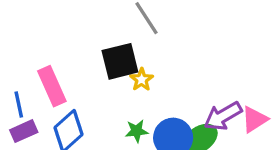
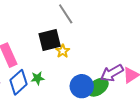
green star: (137, 131) -> (38, 78), moved

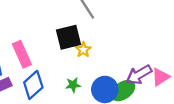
green star: (38, 78) -> (73, 85), moved

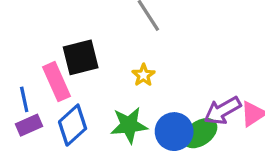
black square: (68, 37) -> (81, 57), moved
green star: (73, 85) -> (129, 125), size x1.6

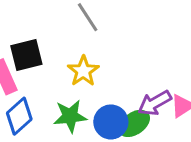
yellow star: (143, 75) -> (83, 71), size x1.5

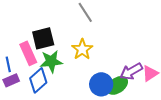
green star: (70, 116) -> (51, 61), moved

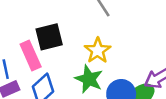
green star: (51, 61) -> (89, 79), moved, turned 30

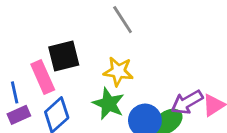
yellow star: (98, 51) -> (118, 71), turned -30

